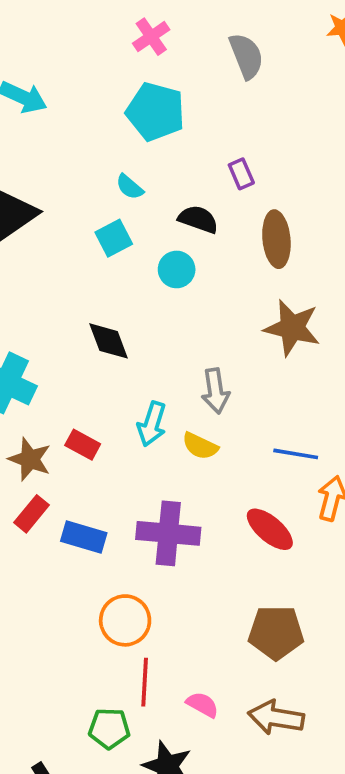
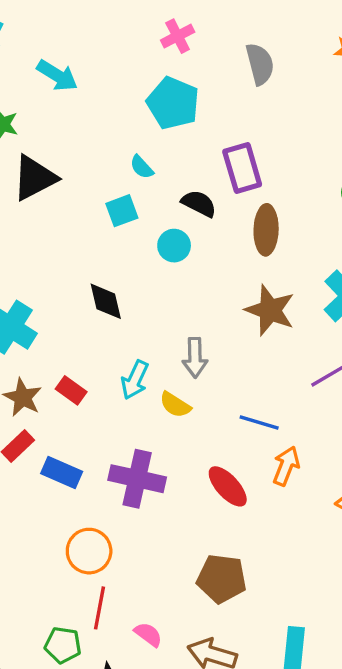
purple rectangle: (241, 174) -> (242, 168), size x1.8

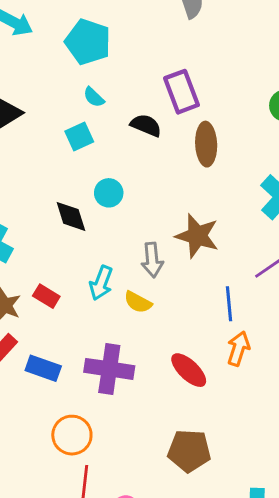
cyan pentagon: (173, 103) -> (88, 42), moved
cyan circle: (174, 246) -> (109, 193), moved
brown star: (270, 310) -> (197, 236), moved
blue line: (259, 423) -> (229, 304), moved, turned 72

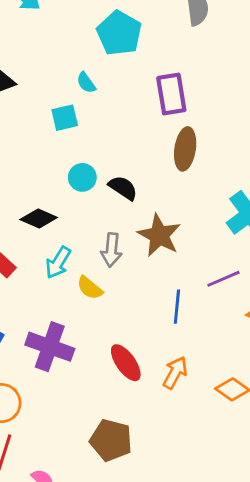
cyan pentagon: (88, 42) -> (119, 33), moved
black semicircle: (146, 125) -> (123, 188), moved
black diamond: (71, 216) -> (39, 218), moved, turned -60
orange arrow: (238, 349) -> (175, 373), moved

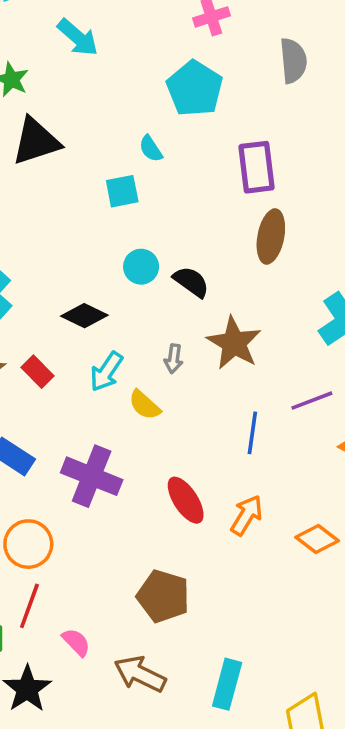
gray arrow: (111, 250) -> (174, 359), size x0.7

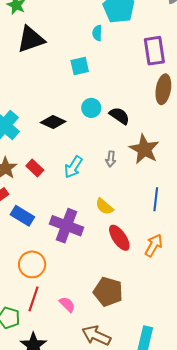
cyan semicircle: (151, 149) -> (97, 33), moved, turned 35
black diamond: (84, 316) -> (53, 122), moved
yellow semicircle: (145, 405) -> (104, 206), moved
pink semicircle: (76, 642) -> (67, 304), moved

